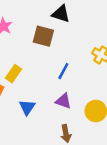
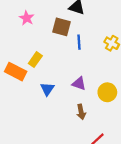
blue line: (63, 71) -> (79, 42), moved, turned -32

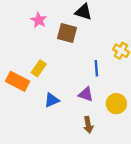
pink star: (27, 18) -> (39, 20), moved
blue line: (79, 42) -> (96, 68), moved
blue triangle: (47, 89) -> (52, 100), turned 32

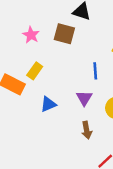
pink star: (39, 20) -> (31, 35), moved
purple triangle: (86, 94) -> (84, 98), turned 42

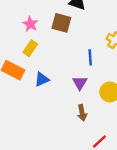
yellow rectangle: (35, 71) -> (30, 48), moved
blue triangle: (48, 104) -> (42, 79), moved

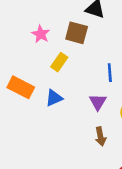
yellow rectangle: (30, 48) -> (59, 62), moved

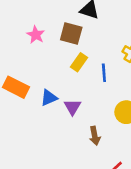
yellow rectangle: (59, 62) -> (79, 62), moved
purple triangle: (98, 102) -> (72, 107), moved

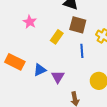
brown square: (71, 33) -> (78, 25), moved
yellow rectangle: (79, 62) -> (57, 37), moved

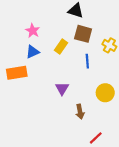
orange rectangle: (15, 62) -> (17, 73), turned -36
blue triangle: (40, 70) -> (33, 52), moved

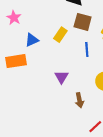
pink star: (33, 31) -> (14, 18), moved

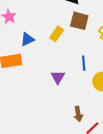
blue line: (87, 49) -> (84, 63), moved
brown arrow: (79, 100) -> (78, 114), moved

